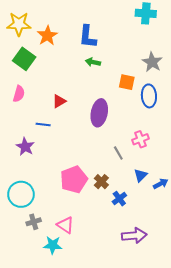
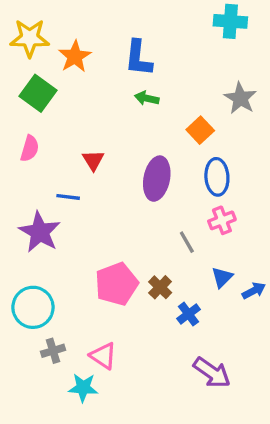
orange square: (127, 82) -> (200, 130), turned 35
blue ellipse: (149, 96) -> (217, 177), moved
red triangle: (59, 101) -> (93, 160), turned -32
purple star: (25, 147) -> (40, 232), size x1.4
purple arrow: (134, 236) -> (212, 373), turned 40

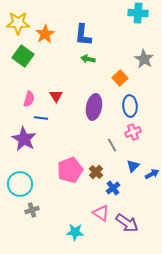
pink semicircle: (30, 148) -> (29, 99), moved
pink triangle: (103, 356) -> (101, 213), moved
cyan star: (83, 388) -> (75, 232), moved

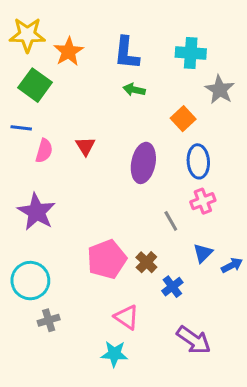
cyan cross: (138, 13) -> (191, 53), moved
blue line: (41, 118) -> (21, 128), moved
pink triangle: (101, 213) -> (127, 317), moved

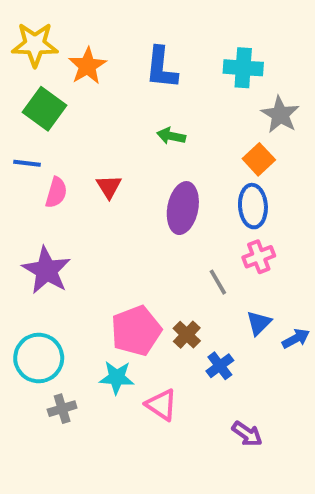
green arrow: (134, 90) -> (171, 136), moved
orange square: (183, 119) -> (259, 159), moved
purple arrow: (194, 340) -> (247, 434), size x0.7
cyan star: (114, 354) -> (117, 377), moved

